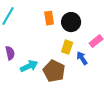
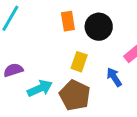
yellow rectangle: (67, 47) -> (79, 62), moved
purple semicircle: (10, 53) -> (13, 70), turned -96

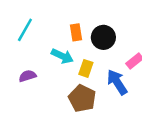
blue arrow: (114, 77) -> (117, 82), size x1.5
cyan arrow: (40, 88) -> (62, 56), moved, turned 50

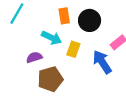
purple semicircle: (27, 76) -> (34, 57), moved
brown pentagon: (82, 98) -> (50, 79), moved, turned 30

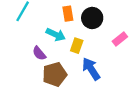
purple semicircle: (34, 57) -> (39, 53), turned -112
blue arrow: (102, 62) -> (91, 69), moved

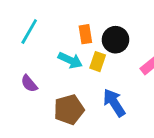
yellow rectangle: (77, 46) -> (98, 62), moved
purple semicircle: (39, 53) -> (29, 84), moved

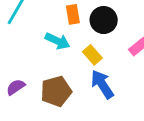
yellow rectangle: (98, 62) -> (92, 55), moved, turned -60
purple semicircle: (29, 84) -> (16, 87), moved, turned 96

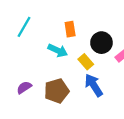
black circle: (104, 20) -> (101, 43), moved

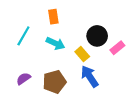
cyan line: (24, 27) -> (23, 36), moved
orange rectangle: (70, 29) -> (53, 17), moved

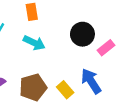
yellow rectangle: (82, 54) -> (65, 90), moved
blue arrow: (90, 76) -> (91, 81), moved

